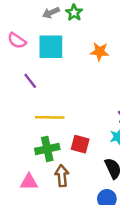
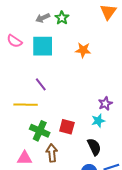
purple line: (30, 81) -> (41, 84), moved
yellow line: (50, 117) -> (26, 105), moved
green cross: (47, 149) -> (40, 131), turned 36

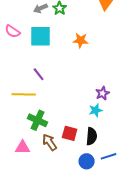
red square: (67, 127) -> (70, 133), moved
black semicircle: (94, 147) -> (92, 136), turned 30
brown arrow: (52, 153) -> (50, 142), turned -30

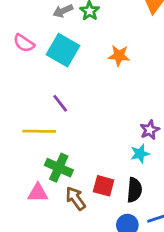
cyan square: (41, 36) -> (63, 50), turned 30
pink triangle: (23, 147) -> (38, 193), moved

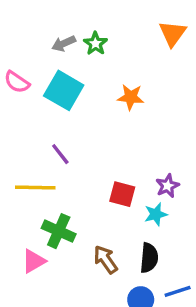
red square: (104, 186) -> (122, 194), moved
pink triangle: (38, 193) -> (34, 261), turned -30
brown arrow: (76, 198) -> (106, 259), moved

